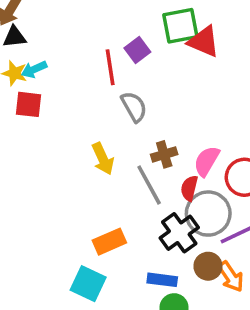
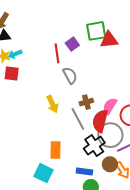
red triangle: (204, 42) -> (109, 40), turned -30
red semicircle: (189, 188) -> (100, 121), size x1.6
orange rectangle: (109, 242) -> (55, 150), turned -66

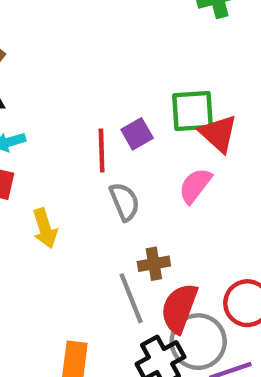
red triangle: (109, 40) -> (218, 133), turned 42
yellow arrow: (52, 104) -> (45, 228), moved
pink semicircle: (110, 106) -> (195, 186), moved

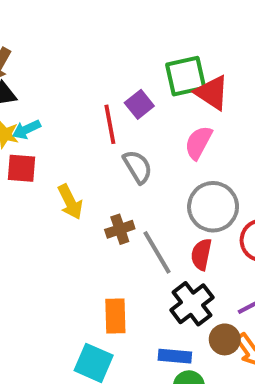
brown cross: (154, 264) -> (120, 229), moved
red semicircle: (179, 308) -> (201, 254), size x0.7
gray circle: (198, 342) -> (213, 207), moved

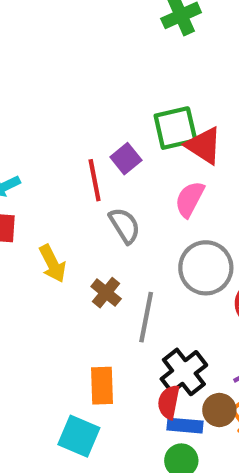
brown cross: (120, 229) -> (106, 293), turned -32
gray line: (157, 252) -> (146, 317), turned 42
red semicircle: (201, 254) -> (169, 402), moved
blue rectangle: (175, 356) -> (185, 426), moved

